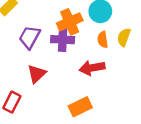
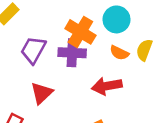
orange cross: (70, 22) -> (80, 32), turned -35
orange semicircle: (103, 40) -> (119, 53), turned -56

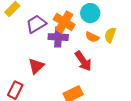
purple trapezoid: (33, 50) -> (36, 24), moved, turned 30
red arrow: (107, 86) -> (83, 61), turned -115

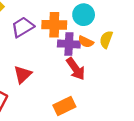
orange cross: (64, 22) -> (54, 25), turned -30
purple cross: (58, 37) -> (69, 44), moved

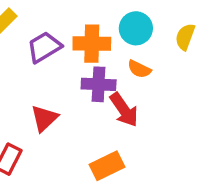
yellow semicircle: (106, 39) -> (185, 37), moved
purple cross: (69, 44) -> (99, 84), moved

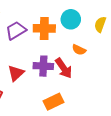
orange semicircle: (139, 69) -> (79, 50), moved
purple cross: (99, 84) -> (43, 66), moved

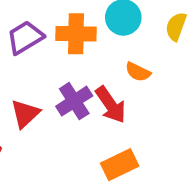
purple cross: (43, 66) -> (74, 101), turned -36
orange rectangle: (53, 102) -> (120, 165), moved

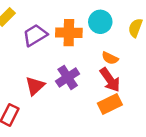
red arrow: (111, 105) -> (110, 80), moved
orange rectangle: (120, 165) -> (110, 104), moved

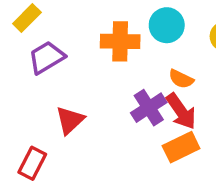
purple trapezoid: (35, 35) -> (47, 57), moved
purple cross: (68, 77) -> (149, 108), moved

